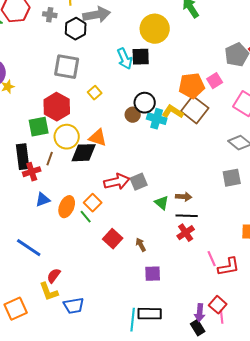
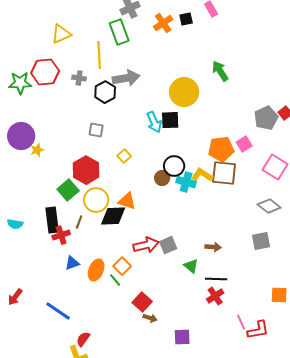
gray square: (67, 67) -> (96, 130), size x0.6
brown square: (195, 110) -> (224, 173), turned -32
green square: (39, 127) -> (68, 190), turned -30
brown arrow: (184, 197) -> (213, 247), moved
brown arrow: (141, 245) -> (150, 318), moved, turned 136

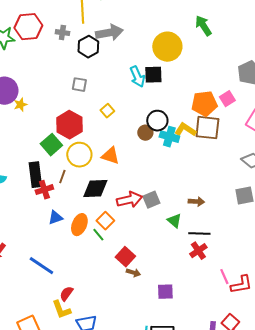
black diamond: (113, 216) -> (95, 189), moved

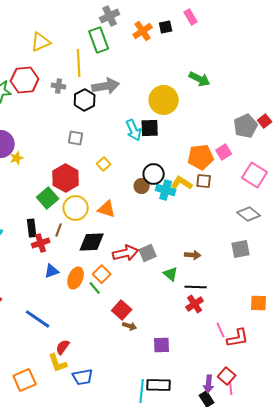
green arrow: (203, 26) -> (200, 79), turned 150
brown square: (207, 128) -> (204, 181), size x0.6
black rectangle: (35, 175) -> (32, 228), size x0.7

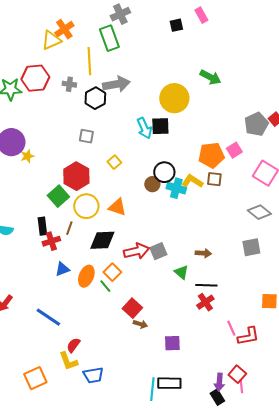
orange cross: (143, 31) -> (64, 29), moved

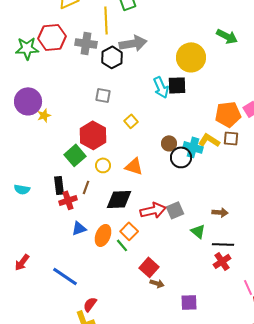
gray cross: (69, 84) -> (86, 43), size x1.5
black circle: (164, 172) -> (181, 157), moved
yellow circle: (86, 206) -> (103, 165), size x0.6

